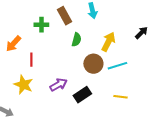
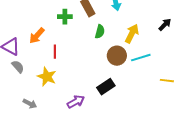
purple arrow: (58, 85) -> (76, 102), moved
yellow line: (120, 97) -> (167, 81), moved

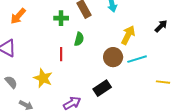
green semicircle: (100, 32) -> (79, 39), moved
orange arrow: (37, 36) -> (18, 16), moved
red line: (55, 52) -> (61, 54), moved
gray semicircle: (18, 67) -> (11, 82), moved

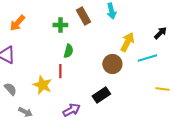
green semicircle: (79, 39) -> (68, 51), moved
red line: (61, 54) -> (60, 71), moved
cyan line: (137, 59) -> (147, 58), moved

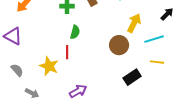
yellow line: (162, 89) -> (157, 62), moved
black rectangle: (101, 95) -> (132, 77), moved

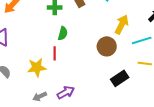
yellow star: (49, 66) -> (37, 67), turned -30
gray arrow: (32, 93) -> (40, 96), moved, turned 128

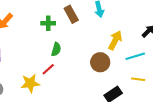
red line: (55, 53) -> (48, 69), turned 48

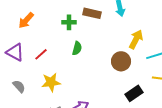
brown rectangle: (71, 14) -> (92, 13), turned -48
red line: (48, 69) -> (41, 54), moved

